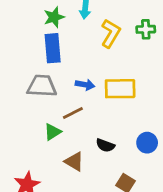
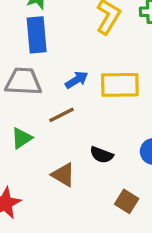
blue arrow: (85, 85) -> (77, 80), turned -42
green triangle: (53, 132) -> (22, 138), moved

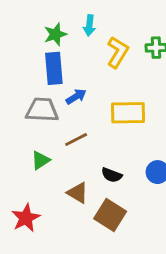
blue arrow: (77, 80) -> (76, 97), moved
brown square: (127, 201) -> (110, 215), moved, size x1.5

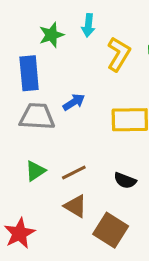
blue rectangle: (54, 68) -> (29, 73), moved
brown line: (76, 139) -> (74, 172), moved
black semicircle: (112, 175) -> (125, 180), moved

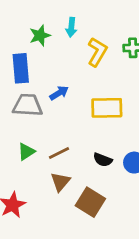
brown triangle: (75, 206) -> (60, 182), turned 40

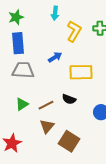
green star: (40, 36) -> (16, 17), moved
blue arrow: (59, 93) -> (55, 57), moved
black semicircle: (103, 160) -> (69, 99), moved

